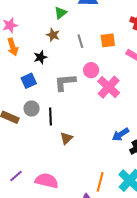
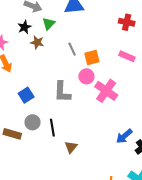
brown star: (53, 35) -> (37, 42), moved
orange square: (108, 40) -> (92, 58), moved
black star: (40, 57) -> (24, 27), moved
gray L-shape: (65, 82) -> (62, 92), turned -75

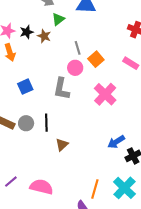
black star: (24, 27) -> (27, 32), moved
orange square: (92, 58) -> (96, 59), turned -35
pink circle: (86, 76) -> (75, 68), moved
gray circle: (33, 122) -> (26, 123), moved

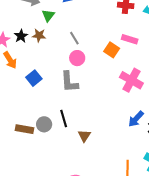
orange square: (96, 59) -> (112, 50), moved
blue square: (25, 87) -> (34, 78), moved
pink cross: (105, 94) -> (131, 80), moved

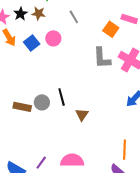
pink circle: (77, 58) -> (53, 38), moved
blue square: (34, 78) -> (32, 43), moved
gray L-shape: (69, 82) -> (102, 58), moved

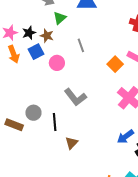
blue square: (32, 43) -> (36, 52), moved
gray L-shape: (102, 58) -> (75, 97), moved, turned -45
gray circle: (42, 102) -> (33, 113), moved

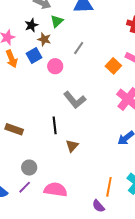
black star: (29, 33) -> (31, 25), moved
gray line: (81, 45) -> (79, 48), turned 56
gray circle: (33, 113) -> (29, 168), moved

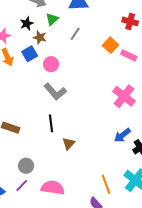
gray line: (79, 48) -> (75, 34), moved
orange square: (113, 66) -> (110, 45), moved
gray L-shape: (75, 100) -> (55, 92), moved
orange line: (109, 187) -> (106, 184), turned -30

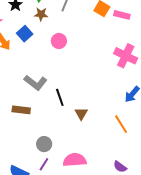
brown star: (40, 37) -> (41, 14), moved
pink circle: (51, 64) -> (59, 41), moved
gray L-shape: (55, 92) -> (35, 83), moved
orange line: (106, 184) -> (121, 124), moved

